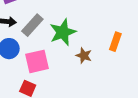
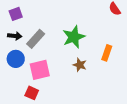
green star: (63, 32) -> (74, 37), moved

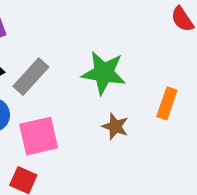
green star: (74, 37) -> (104, 73), turned 30

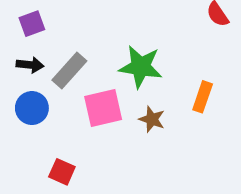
pink square: (39, 136) -> (103, 108), moved

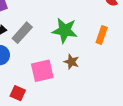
orange rectangle: (203, 97) -> (102, 35), moved
pink square: (103, 108) -> (42, 71), moved

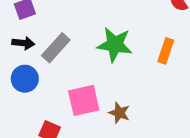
brown star: (71, 62) -> (119, 113), moved

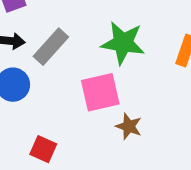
pink square: (84, 100) -> (100, 92), moved

